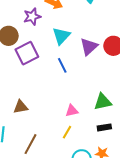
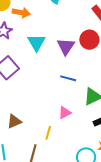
blue line: (62, 65) -> (68, 78), moved, turned -35
yellow line: (67, 132) -> (48, 133), moved

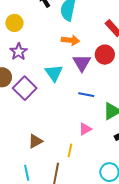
orange arrow: (21, 13) -> (70, 40), moved
cyan triangle: (37, 43) -> (54, 73), moved

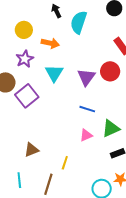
orange arrow: (70, 40) -> (50, 43), moved
cyan triangle: (54, 73) -> (54, 73), moved
pink triangle: (85, 129) -> (86, 135), moved

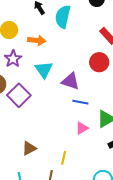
purple triangle: (86, 77) -> (70, 81), moved, turned -42

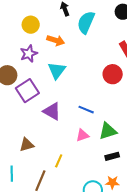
purple triangle: (70, 81) -> (52, 111), moved

